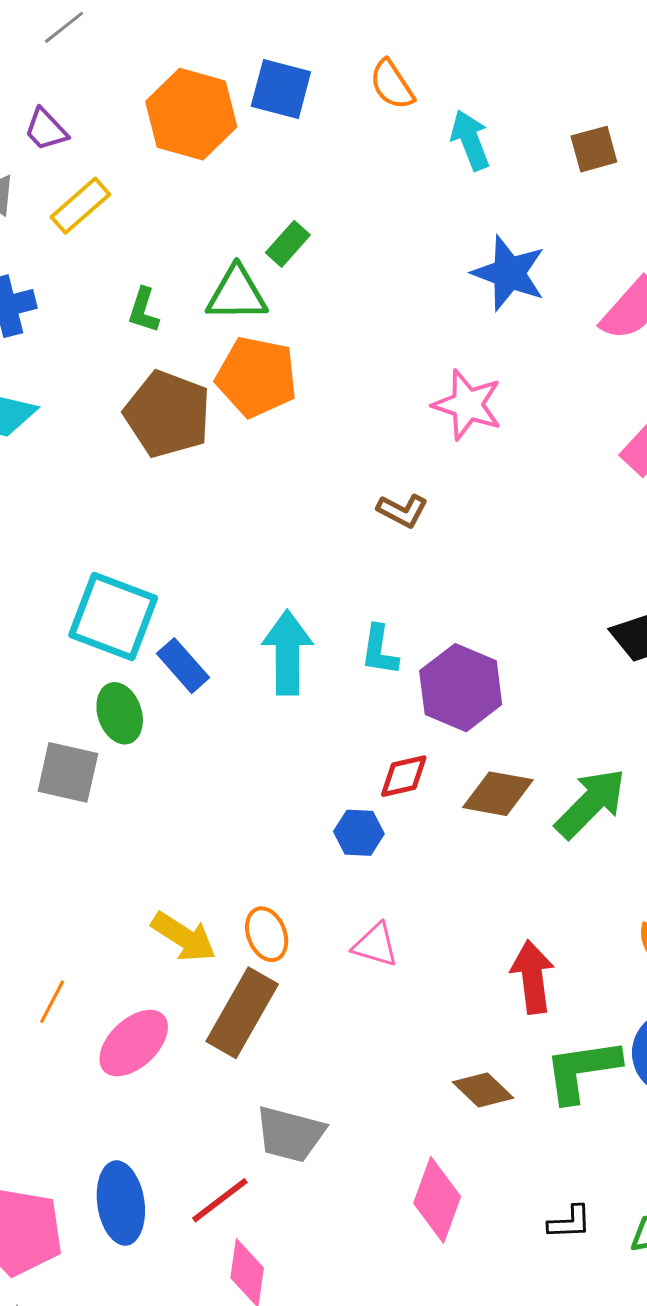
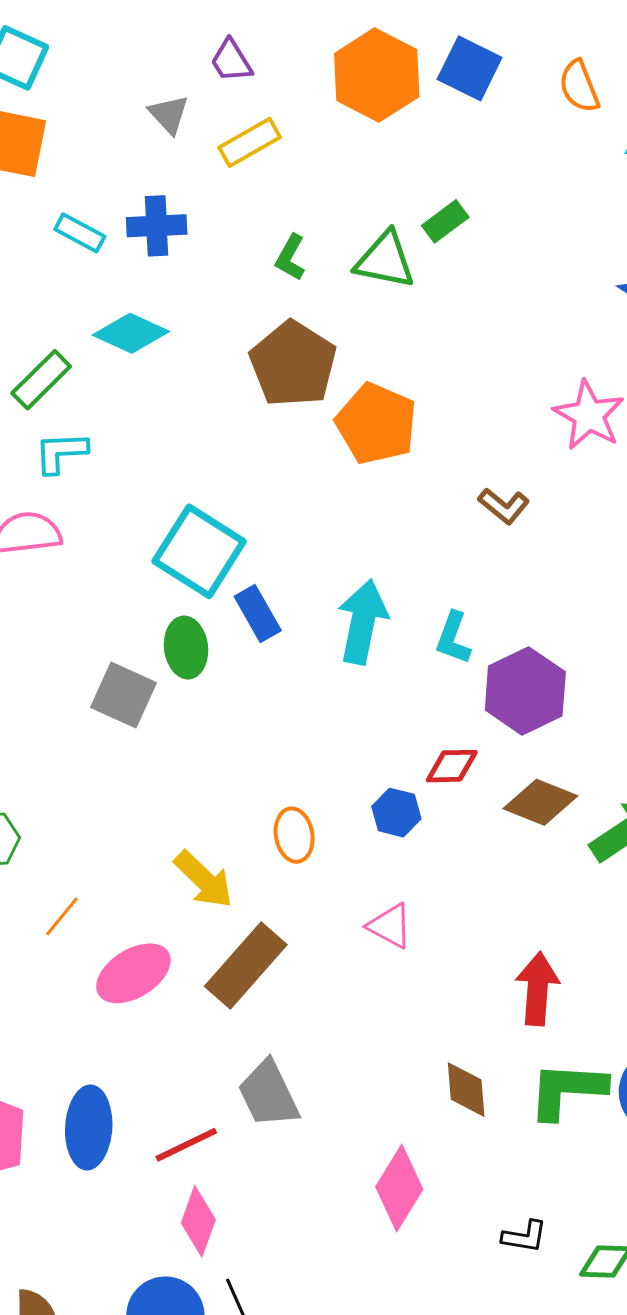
orange pentagon: (256, 377) -> (376, 424), moved
orange ellipse: (267, 934) -> (294, 835), moved
brown diamond: (483, 1090) -> (466, 1090), turned 30
gray trapezoid: (290, 1134) -> (268, 1094), turned 38

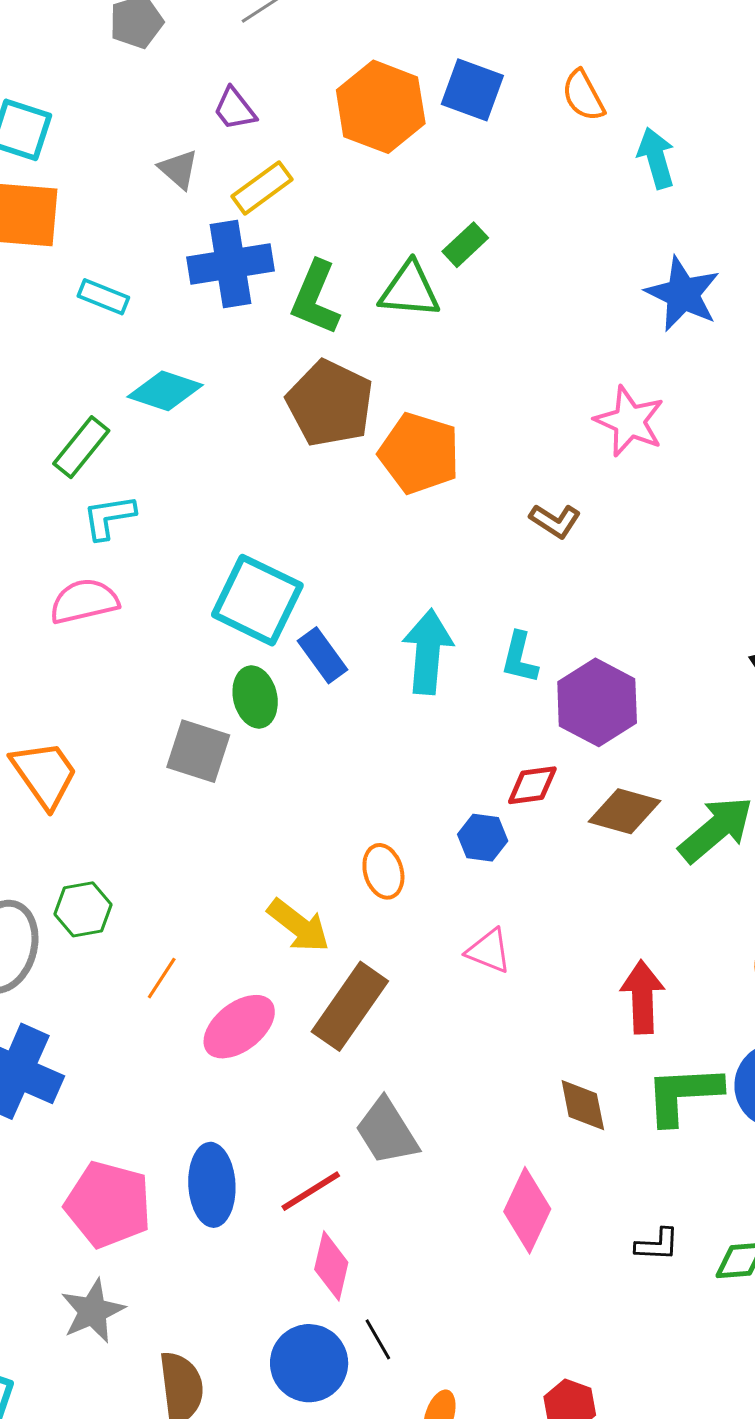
blue cross: (157, 226) -> (230, 264), moved, size x1.4
green L-shape: (290, 257) -> (315, 298), size x1.6

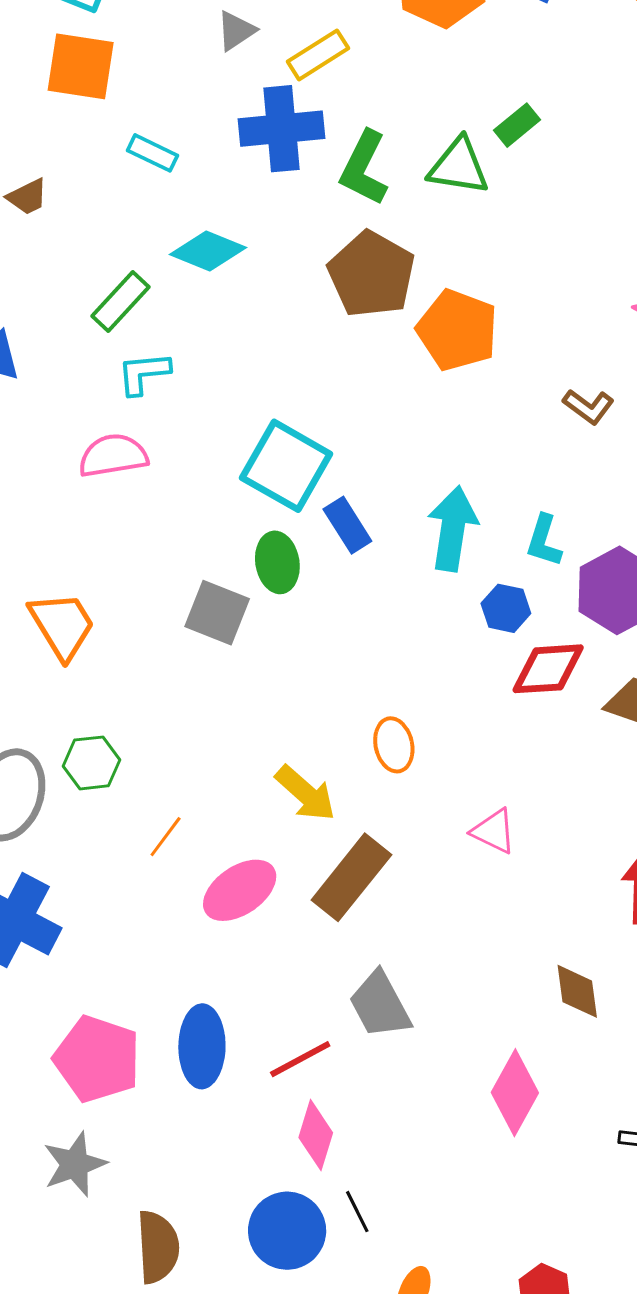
gray triangle: (179, 169) -> (236, 31), turned 42
red diamond: (532, 785) -> (548, 669), size x1.4
blue hexagon: (483, 838) -> (506, 608), moved

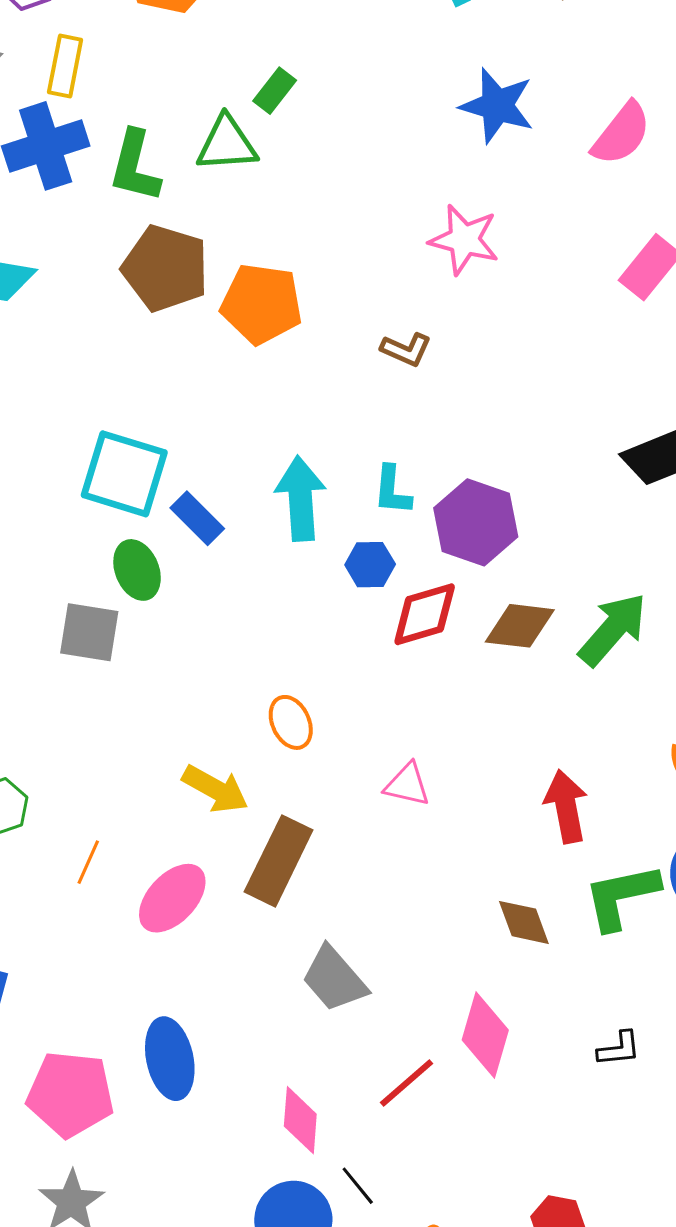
yellow rectangle: (318, 55) -> (65, 66), turned -34
red line: (300, 1059) -> (407, 1083), moved

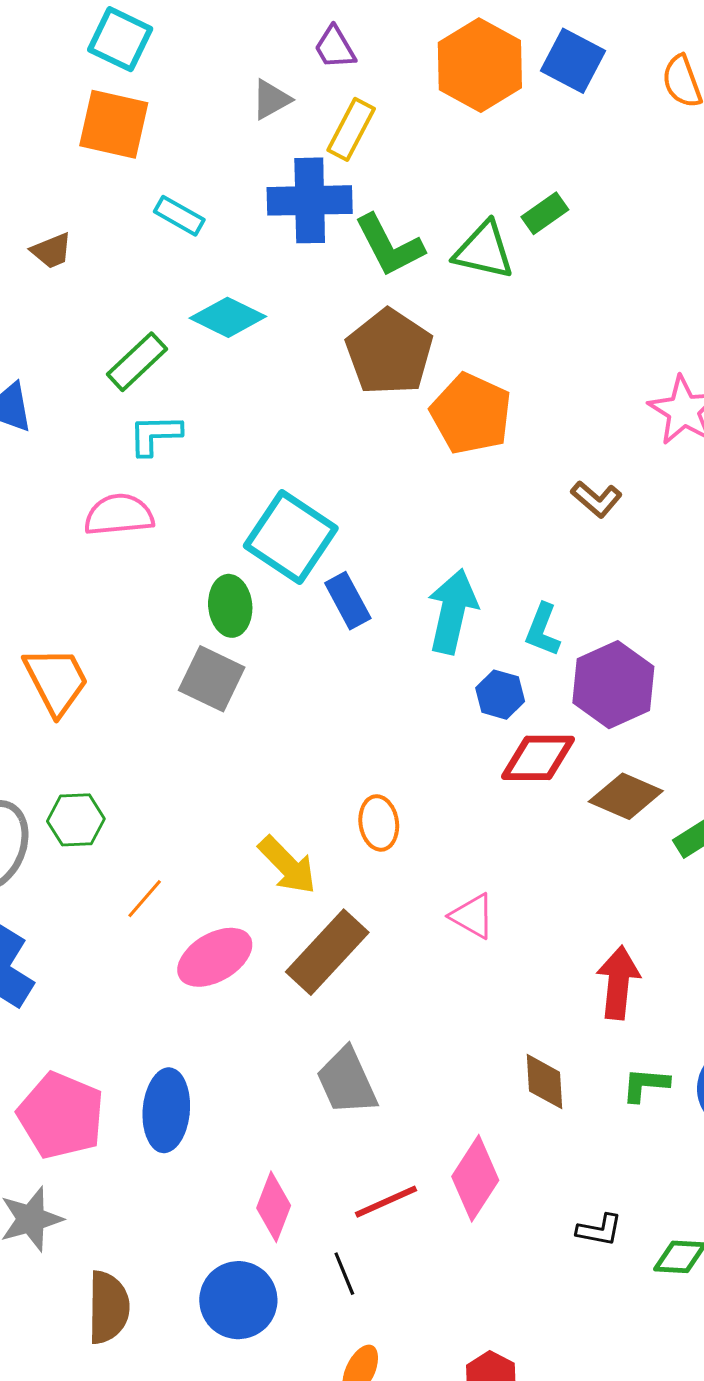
green L-shape: (135, 166) -> (389, 245), turned -58
green ellipse: (137, 570) -> (230, 606), moved
green L-shape: (621, 896) -> (645, 1085), size x0.6
black line: (358, 1186) -> (344, 1274), moved

